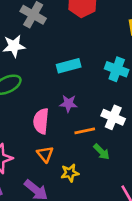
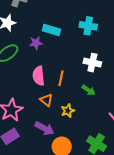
cyan rectangle: (69, 66) -> (51, 30), turned 42
purple star: (68, 104) -> (36, 43), moved
orange line: (85, 131) -> (61, 78), moved, turned -56

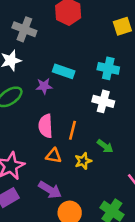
white cross: (92, 63) -> (103, 101), moved
orange triangle: (46, 100) -> (54, 156), turned -32
yellow star: (68, 111) -> (83, 161), moved

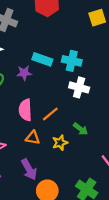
cyan cross: (108, 68) -> (72, 61), moved
orange line: (73, 130) -> (50, 114), turned 36
purple arrow: (50, 190) -> (29, 169), turned 30

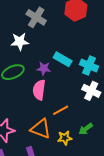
pink semicircle: (25, 110) -> (39, 90), moved
green arrow: (81, 129) -> (86, 129), turned 96
orange triangle: (33, 138) -> (41, 129), size x1.5

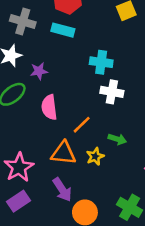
cyan rectangle: (63, 59) -> (63, 30), moved
purple star: (44, 68) -> (39, 71), moved
green arrow: (86, 129) -> (117, 139), turned -112

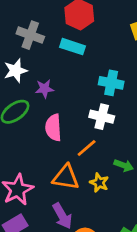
white cross: (112, 92) -> (102, 117), moved
yellow star: (95, 156) -> (99, 183), turned -30

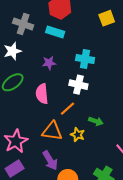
purple star: (45, 89) -> (49, 63), moved

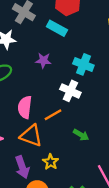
pink semicircle: (42, 94) -> (25, 107), moved
yellow star: (78, 135) -> (51, 162), moved

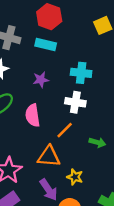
pink semicircle: (25, 107) -> (33, 115), moved

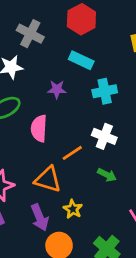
cyan rectangle: (46, 44) -> (81, 60), moved
cyan cross: (81, 73) -> (105, 91), turned -30
white cross: (75, 102) -> (104, 136), moved

